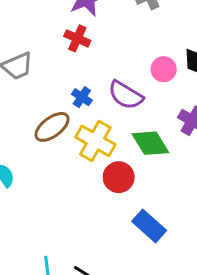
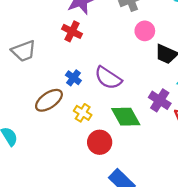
pink circle: (164, 69) -> (145, 31), moved
yellow cross: (95, 141) -> (83, 113), size x0.6

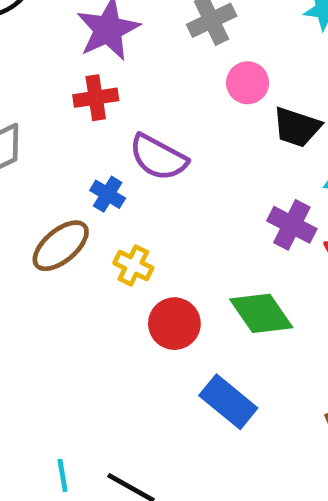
red cross: (72, 31) -> (96, 98), turned -30
purple semicircle: (108, 78) -> (158, 157), moved
green diamond: (126, 117) -> (261, 313), moved

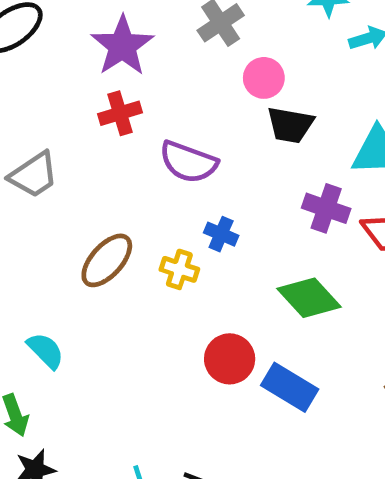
black trapezoid: (297, 127) -> (290, 125), moved
blue cross: (108, 194) -> (221, 234), moved
red circle: (174, 324) -> (230, 359), moved

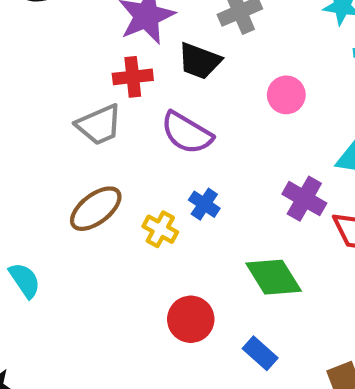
pink circle: (264, 78) -> (286, 95), moved
black trapezoid: (290, 125) -> (200, 61), moved
gray trapezoid: (34, 175) -> (99, 125), moved
blue rectangle: (290, 387) -> (260, 353), moved, size x0.7

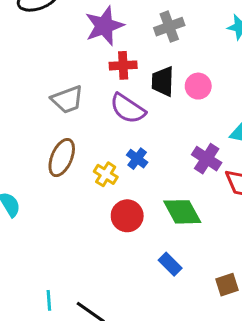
black trapezoid: (200, 61) -> (163, 81), moved, turned 68
red cross: (133, 77) -> (123, 65), moved
brown ellipse: (96, 209) -> (62, 158), turned -33
red circle: (191, 319) -> (127, 216), moved

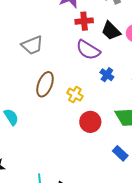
black trapezoid: (163, 81) -> (111, 31), turned -45
gray trapezoid: (67, 100) -> (32, 45), moved
blue cross: (137, 159) -> (107, 75), moved

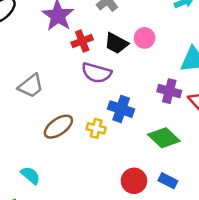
blue cross: (107, 75) -> (121, 109), moved, size x1.5
brown ellipse: (45, 84) -> (58, 127), turned 50
red circle: (90, 122) -> (134, 181), moved

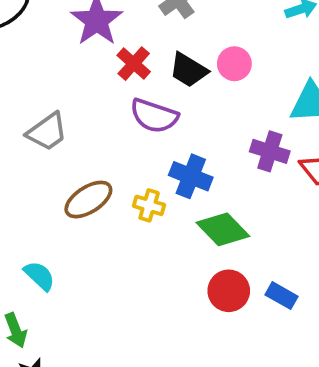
red cross: (82, 41) -> (134, 64), turned -30
green diamond: (164, 138) -> (223, 229), moved
red circle: (134, 181) -> (229, 291), moved
blue rectangle: (168, 181) -> (281, 296), moved

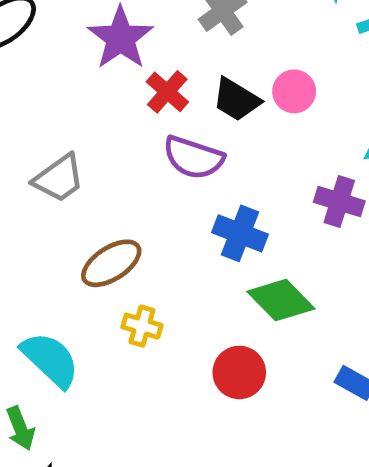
yellow cross: (149, 205) -> (142, 326), moved
cyan semicircle: (39, 276) -> (50, 360), size x1.5
red circle: (229, 291) -> (239, 372), moved

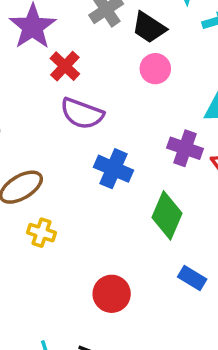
black trapezoid: (236, 100) -> (149, 27), moved
green diamond: (281, 300) -> (167, 215), moved, turned 66
red circle: (239, 372) -> (112, 294), moved

